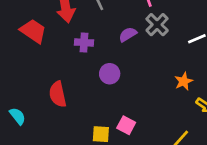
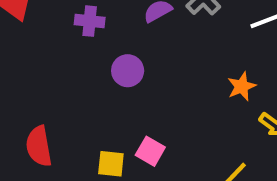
red semicircle: (58, 94) -> (39, 146), moved

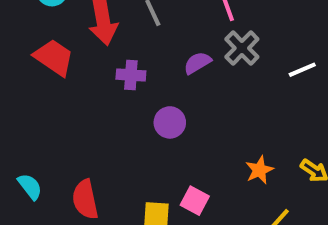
orange star: (242, 86) -> (259, 170), moved

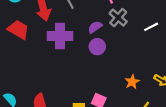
purple cross: (131, 75) -> (60, 36), size x1.6
purple circle: (170, 122) -> (97, 47), moved

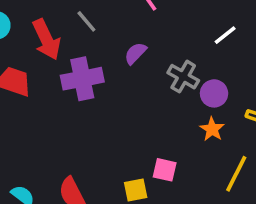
gray cross: (118, 18) -> (183, 77), moved
purple circle: (97, 47) -> (214, 93), moved

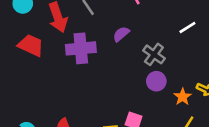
purple circle: (214, 93) -> (156, 81), moved
orange star: (212, 129) -> (183, 97), moved

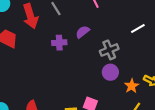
purple cross: (81, 48) -> (59, 43), moved, size x0.6
gray cross: (154, 54) -> (109, 50), turned 30

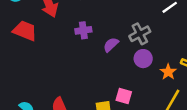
purple semicircle: (83, 32) -> (111, 45), moved

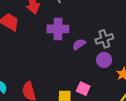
purple cross: (83, 30) -> (58, 29), size x1.5

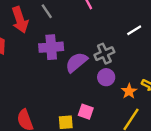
purple semicircle: (79, 44) -> (76, 62), size x1.5

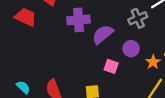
gray cross: (104, 54) -> (138, 18), moved
pink square: (86, 112) -> (111, 66), moved

